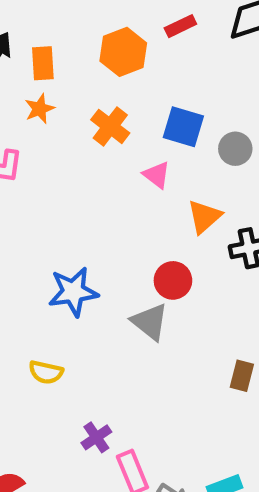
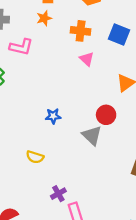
orange cross: (110, 126) -> (81, 31), turned -36
pink triangle: (157, 175) -> (87, 59), moved
blue star: (73, 292) -> (53, 116), size x0.6

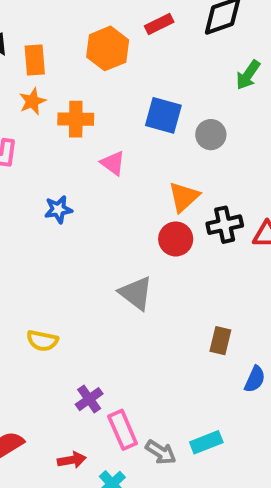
orange cross: (81, 31) -> (76, 119), moved
red circle: (106, 115) -> (176, 239), moved
blue star: (53, 116) -> (58, 209), moved

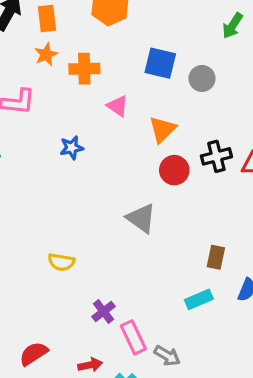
orange triangle: (184, 197) -> (162, 129), moved
cyan rectangle: (206, 442) -> (199, 299), moved

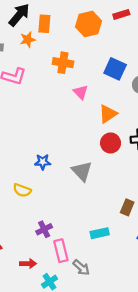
orange star: (46, 54) -> (28, 40), moved
blue star: (72, 148) -> (43, 162), moved
cyan rectangle: (199, 299) -> (100, 233), moved

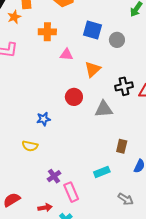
pink triangle: (81, 92) -> (66, 55), turned -32
red circle: (111, 143) -> (74, 97), moved
gray triangle: (82, 171) -> (104, 109), moved, turned -42
gray arrow: (81, 268) -> (126, 199), moved

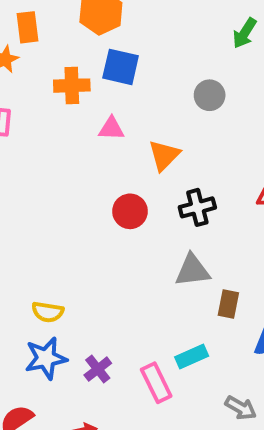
blue square: (92, 30) -> (121, 67), moved
black cross: (124, 86) -> (197, 207), moved
gray triangle: (104, 109) -> (192, 270), moved
blue star: (44, 119) -> (46, 358), moved, size x1.5
pink rectangle: (71, 192) -> (156, 383), moved

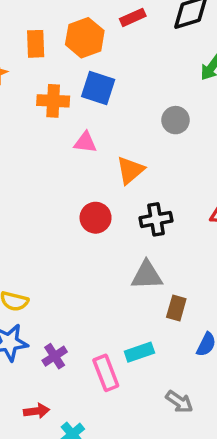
orange rectangle: (28, 27) -> (36, 44), moved

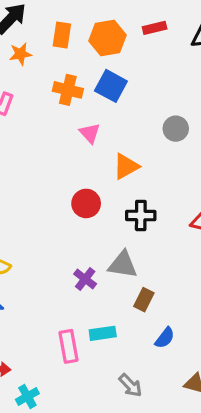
pink triangle: (85, 142) -> (90, 133), turned 30
purple cross: (55, 356) -> (85, 279), moved, turned -30

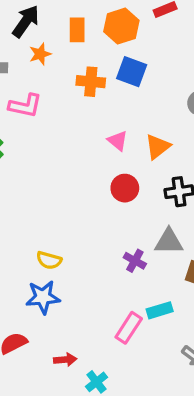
pink triangle: (90, 133) -> (118, 141), moved
pink rectangle: (69, 346) -> (129, 328), turned 52

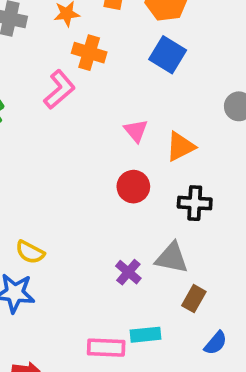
orange cross: (91, 82) -> (89, 53), moved
pink L-shape: (25, 106) -> (59, 90), moved, turned -64
pink rectangle: (129, 328) -> (106, 348), turned 48

